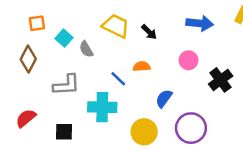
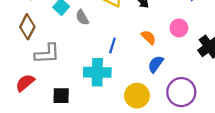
orange semicircle: (142, 66) -> (149, 37), moved, turned 49
blue line: (118, 79) -> (112, 45), turned 63
gray L-shape: (66, 85) -> (47, 54), moved

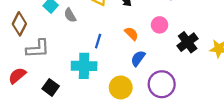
black square: (61, 96) -> (51, 87), turned 35

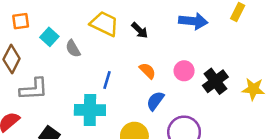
pink circle: (160, 25) -> (184, 71), moved

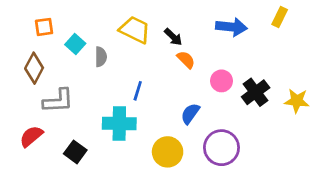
gray semicircle: (73, 49) -> (101, 57), turned -150
orange semicircle: (147, 71) -> (186, 60), moved

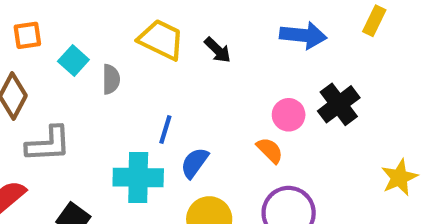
orange semicircle: (186, 60) -> (270, 150), moved
black cross: (256, 92) -> (339, 104), moved
yellow star: (297, 101) -> (399, 177), moved, turned -30
blue semicircle: (190, 114) -> (195, 163), moved

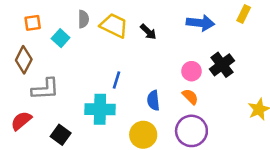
gray semicircle: (111, 79) -> (83, 19), moved
orange semicircle: (270, 150) -> (190, 97), moved
blue semicircle: (195, 163) -> (153, 100), moved, turned -42

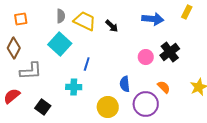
cyan square: (61, 38) -> (60, 44), moved, size x1.6
orange semicircle: (190, 97) -> (164, 87), moved
blue semicircle: (153, 100) -> (125, 84), moved
cyan cross: (100, 109) -> (74, 87), size x0.7

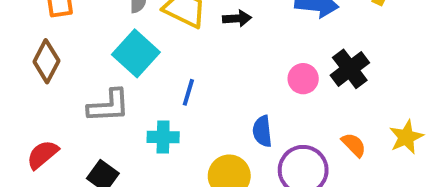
black arrow: (112, 26) -> (237, 18), turned -48
gray L-shape: (31, 71) -> (109, 106), moved
orange semicircle: (164, 87) -> (354, 145), moved

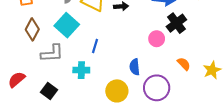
brown diamond: (46, 61) -> (32, 29), moved
black cross: (350, 69) -> (176, 23), moved
orange semicircle: (354, 145) -> (184, 64), moved

